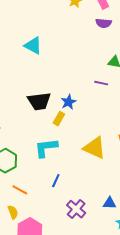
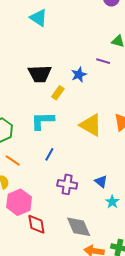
blue star: (69, 102) -> (79, 75), moved
blue triangle: (110, 203) -> (101, 181), turned 32
purple cross: (76, 209) -> (67, 184), turned -36

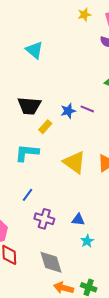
purple line: (103, 61) -> (87, 109), moved
blue line: (49, 154) -> (28, 195), moved
blue triangle: (101, 181) -> (78, 220), turned -40

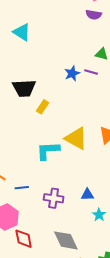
purple line: (87, 109) -> (91, 72), moved
blue star: (68, 111) -> (72, 73), moved
cyan L-shape: (27, 153) -> (48, 151), moved
blue line: (28, 195) -> (22, 188), moved, turned 56

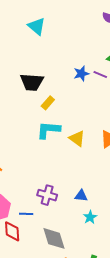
yellow triangle: (76, 138) -> (77, 138), size x0.7
cyan L-shape: (48, 151) -> (48, 130), moved
blue line: (22, 188) -> (26, 214), moved

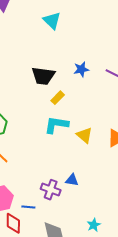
blue star: (81, 74) -> (81, 69), moved
blue triangle: (81, 196) -> (72, 180), moved
cyan star: (90, 217) -> (94, 225), moved

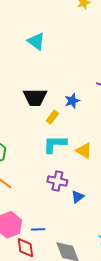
blue star: (81, 69) -> (72, 101), moved
blue triangle: (72, 180) -> (78, 197), turned -40
purple cross: (51, 190) -> (57, 181), moved

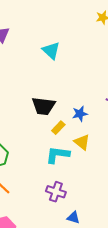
yellow triangle: (84, 151) -> (82, 142), moved
blue triangle: (78, 197) -> (73, 218), moved, turned 48

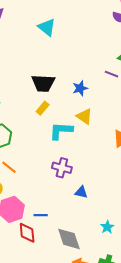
yellow rectangle: (58, 128) -> (43, 108), moved

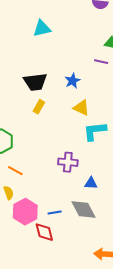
cyan triangle: (47, 27) -> (42, 28), moved, turned -42
cyan L-shape: (61, 131) -> (95, 131), moved
gray diamond: (69, 239) -> (84, 209), moved

